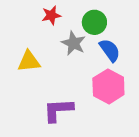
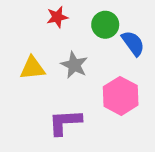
gray star: (74, 43) -> (74, 65), moved
blue semicircle: (110, 50) -> (133, 43), moved

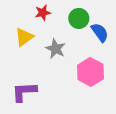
yellow triangle: (32, 68) -> (24, 37), moved, turned -30
purple L-shape: (65, 122) -> (24, 92), moved

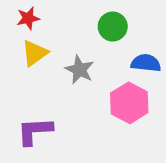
red star: (43, 13) -> (28, 18), moved
blue semicircle: (100, 32) -> (146, 63), moved, turned -48

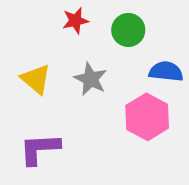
red star: (28, 18) -> (75, 21), moved
yellow triangle: (35, 53) -> (36, 79), moved, turned -44

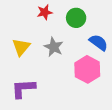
blue semicircle: (166, 71) -> (98, 43), turned 30
yellow triangle: (36, 79) -> (21, 47), turned 30

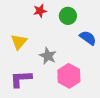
gray star: (54, 47) -> (48, 56), moved
pink hexagon: (87, 69) -> (69, 76), moved

